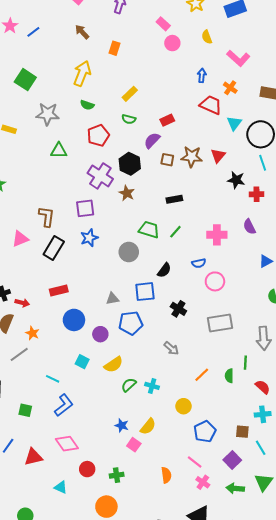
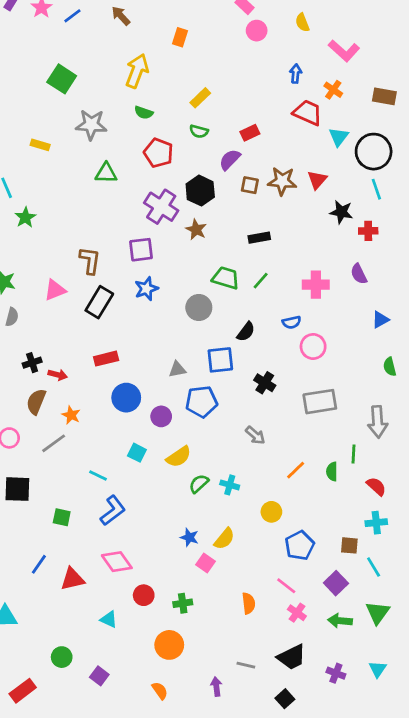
brown arrow: (82, 32) -> (121, 16), moved
red pentagon: (98, 135) -> (158, 153), turned -30

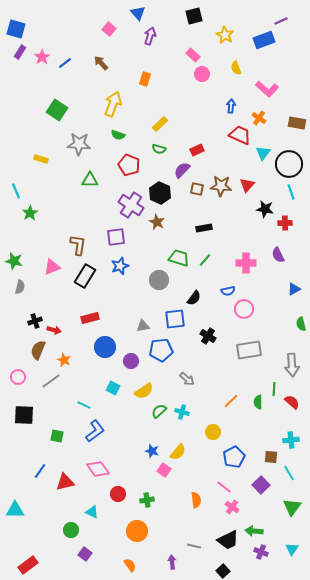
gray arrow: (255, 435) -> (187, 379), moved
red semicircle: (376, 486) -> (292, 402), moved
green arrow: (340, 621) -> (254, 531), moved
green circle: (62, 657) -> (71, 530), moved

